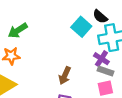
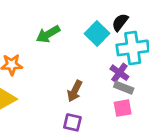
black semicircle: (100, 17) -> (120, 22), turned 84
green arrow: (18, 30) -> (48, 34), moved

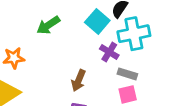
purple cross: (119, 73) -> (109, 52), moved

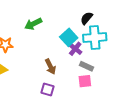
cyan square: (97, 21) -> (69, 37), moved
brown arrow: (79, 80) -> (50, 67), turned -56

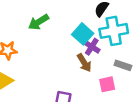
gray rectangle: (86, 66) -> (123, 65), moved
brown arrow: (50, 67) -> (84, 63), moved

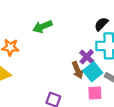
cyan square: (83, 34) -> (93, 72), moved

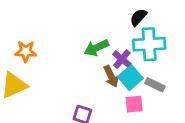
green arrow: (42, 26) -> (96, 48), moved

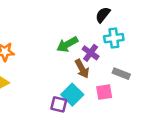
cyan cross: (149, 44) -> (114, 38), size x0.7
cyan square: (130, 78) -> (72, 95), moved

